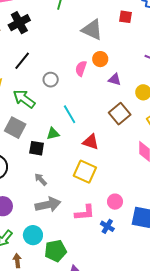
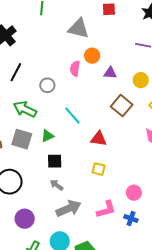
green triangle: (53, 134) -> (48, 136), moved
black square: (37, 148) -> (55, 161), moved
yellow square: (85, 172) -> (99, 169), size x0.6

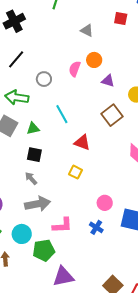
gray triangle: (79, 28) -> (87, 30), size x0.6
green arrow: (25, 109) -> (17, 97), turned -30
pink L-shape: (106, 209) -> (62, 225), moved

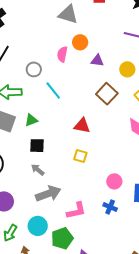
gray triangle: (87, 30) -> (68, 14), size x1.5
cyan line: (62, 114) -> (53, 91), moved

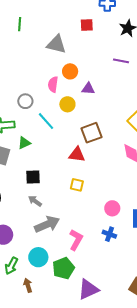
yellow circle: (127, 69) -> (67, 104), moved
brown square: (107, 94) -> (91, 133), moved, turned 30
green triangle: (31, 120) -> (24, 143), moved
pink L-shape: (76, 211) -> (76, 240), turned -45

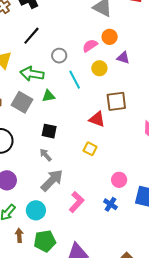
pink semicircle: (53, 84) -> (90, 46), turned 35
gray arrow: (47, 224) -> (52, 180), turned -35
green pentagon: (63, 268) -> (45, 241), moved

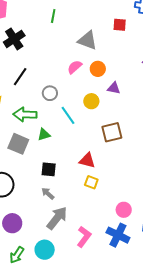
pink semicircle: (90, 46) -> (75, 67), moved
red triangle: (97, 119) -> (87, 160), moved
blue cross: (110, 204) -> (118, 235), size x1.6

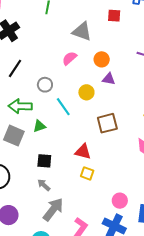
orange circle: (98, 69) -> (102, 59), moved

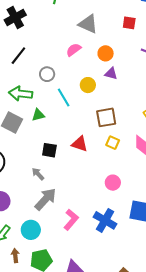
red square: (114, 16) -> (129, 23), moved
black square: (44, 161) -> (49, 150), moved
yellow square: (87, 173) -> (113, 143), moved
pink circle: (120, 201) -> (113, 183), moved

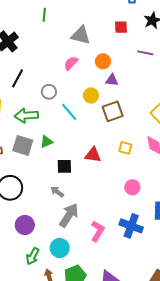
green triangle: (38, 115) -> (46, 142), moved
brown square: (106, 117) -> (113, 111), moved

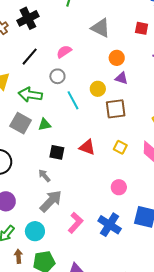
pink semicircle: (71, 63) -> (64, 52), moved

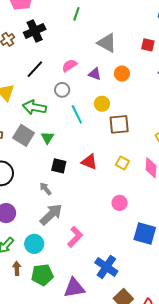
purple triangle: (121, 78) -> (95, 74), moved
green triangle: (45, 125) -> (47, 138), turned -48
blue cross: (110, 225) -> (106, 267), moved

